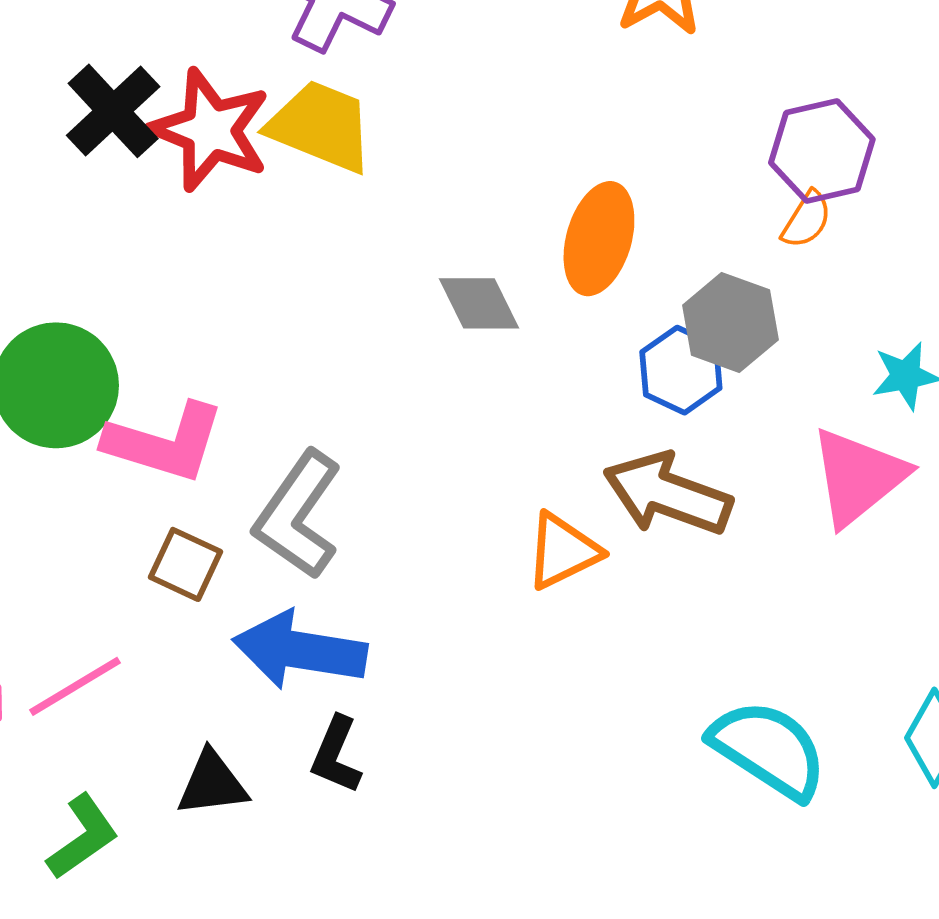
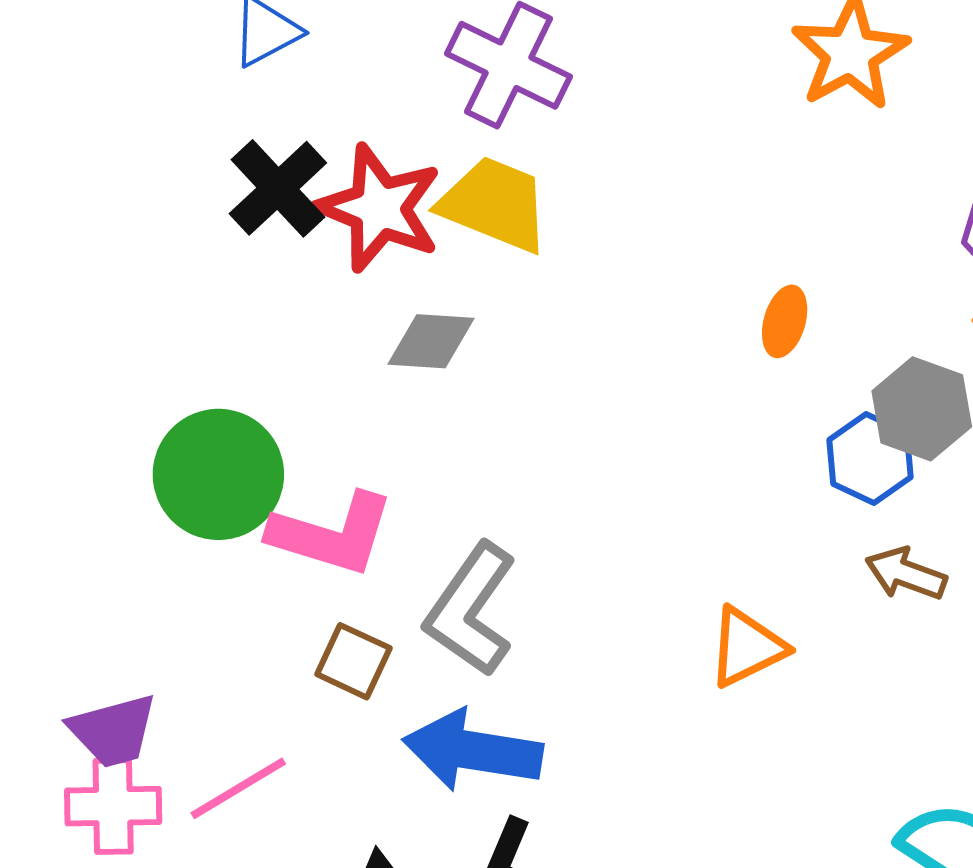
orange ellipse: (599, 239) -> (785, 321), size x0.6
gray diamond: (479, 303) -> (431, 341), moved, turned -60
brown arrow: (668, 494) -> (906, 574), moved, size x0.6

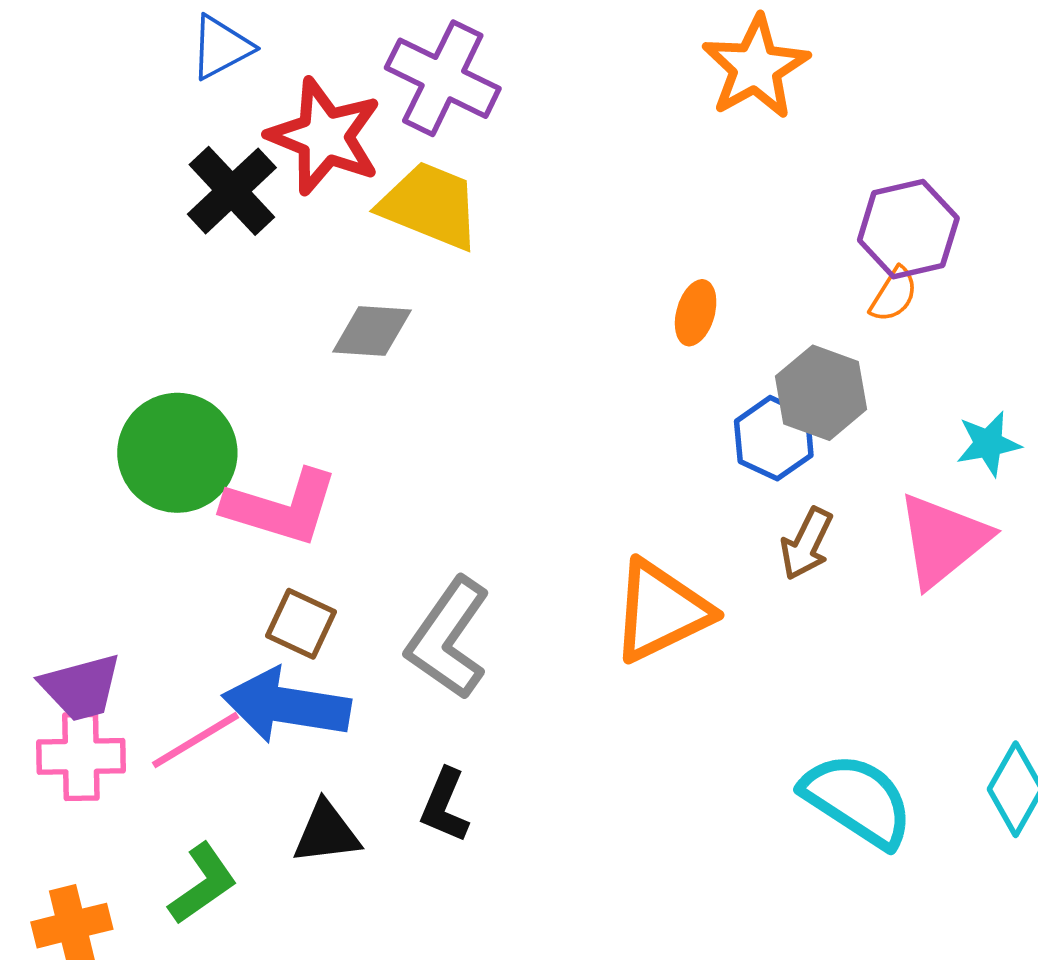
red star: (379, 208) -> (325, 136), moved
brown arrow: (906, 574) -> (807, 544), turned -84
gray L-shape: (471, 610) -> (448, 638), moved
orange triangle: (747, 647) -> (661, 611), size x1.4
blue arrow: (473, 751) -> (286, 706), moved

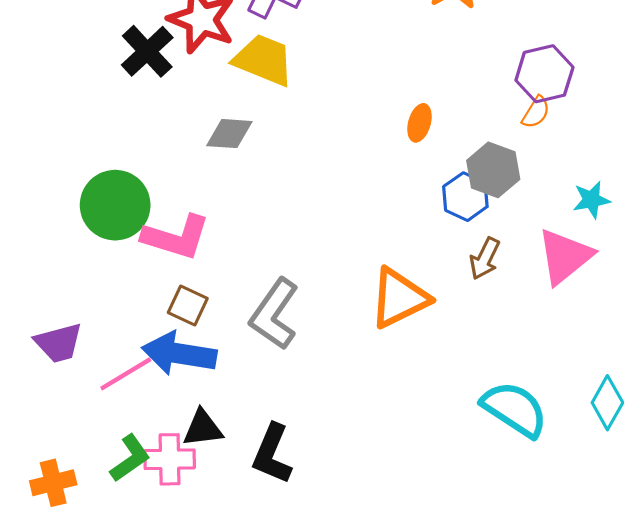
pink cross: (81, 756) -> (170, 459), moved
black L-shape: (445, 806) -> (272, 454), moved, size x1.4

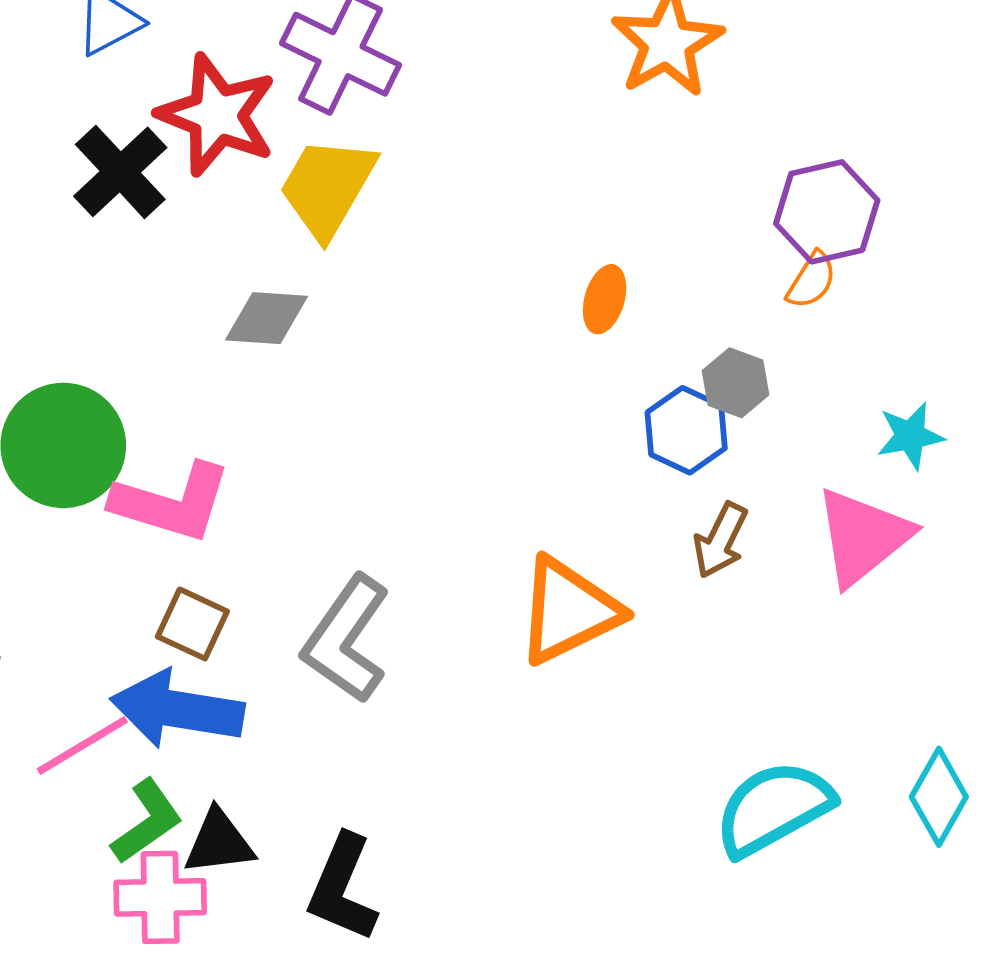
yellow trapezoid: (264, 60) -> (327, 187), turned -82
gray hexagon: (493, 170) -> (736, 383), size x0.7
cyan semicircle: (515, 409) -> (774, 808), turned -62
green L-shape: (130, 458) -> (147, 821), moved

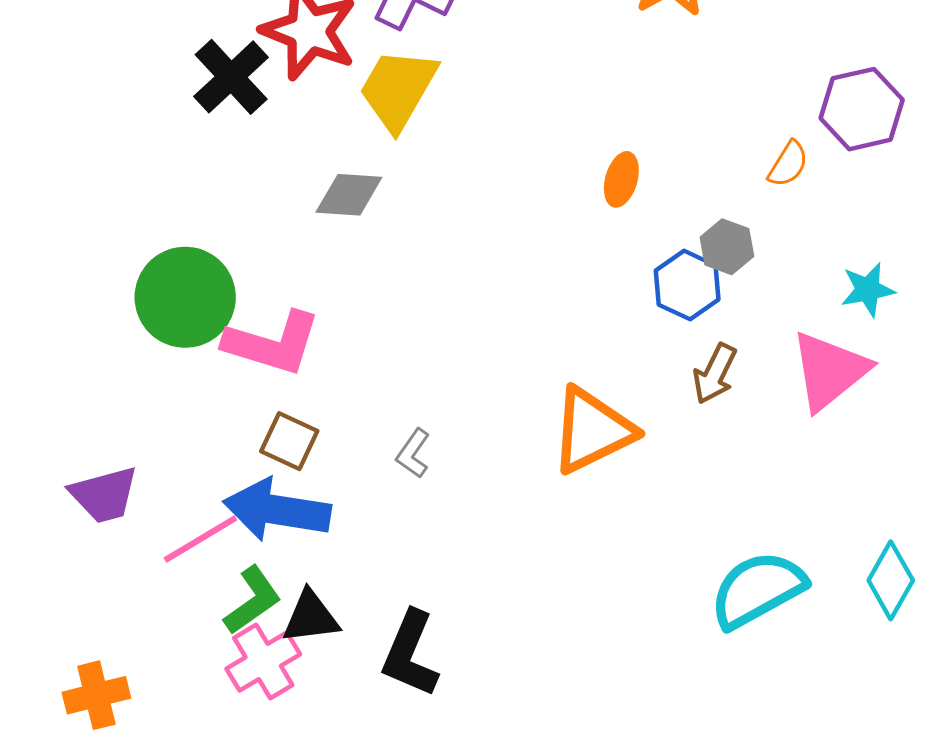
purple hexagon: (827, 212) -> (862, 109), moved
gray L-shape: (346, 639) -> (413, 453), size x0.5
pink cross: (160, 897) -> (263, 662), turned -30

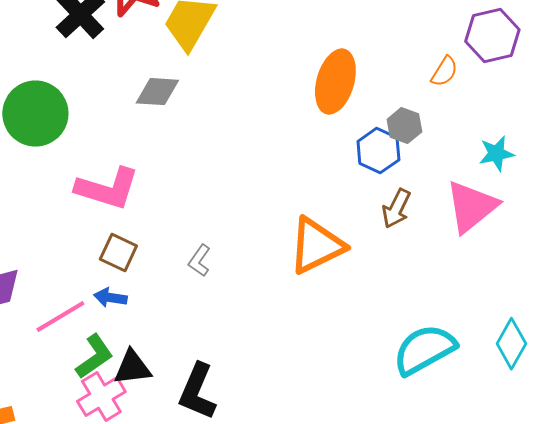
orange ellipse: (621, 179) -> (335, 82), size x1.8
green circle: (185, 297) -> (35, 114), moved
blue arrow: (277, 510) -> (110, 298), size x0.5

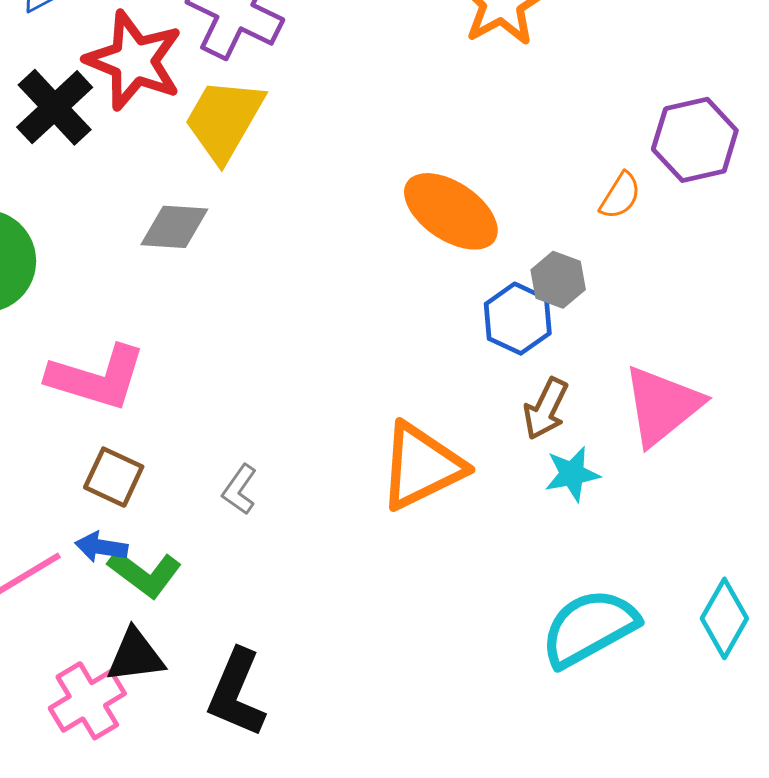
orange ellipse: (335, 82) -> (451, 211), turned -72
cyan star: (496, 154) -> (572, 474), moved
green L-shape: (94, 357) -> (145, 573), moved, turned 72

